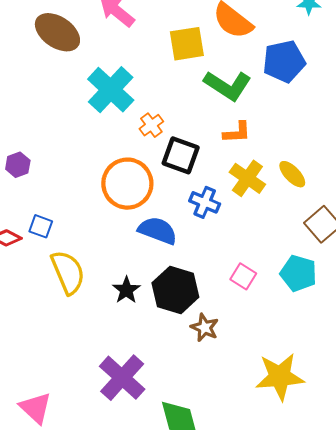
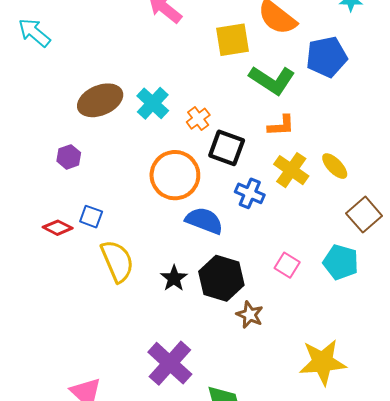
brown ellipse: (57, 32) -> (100, 100), moved, turned -57
cyan cross: (111, 90) -> (153, 103), moved, size x0.7

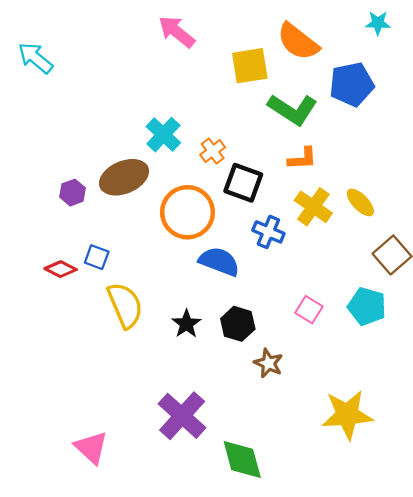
brown ellipse: (100, 100) -> (124, 177), moved
black hexagon: (221, 278) -> (238, 324), size x0.7

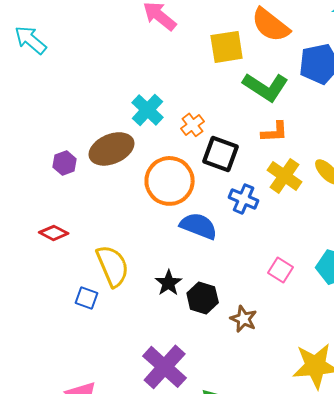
blue square: (97, 257) -> (87, 298), moved
black hexagon: (238, 324) -> (203, 298), moved

